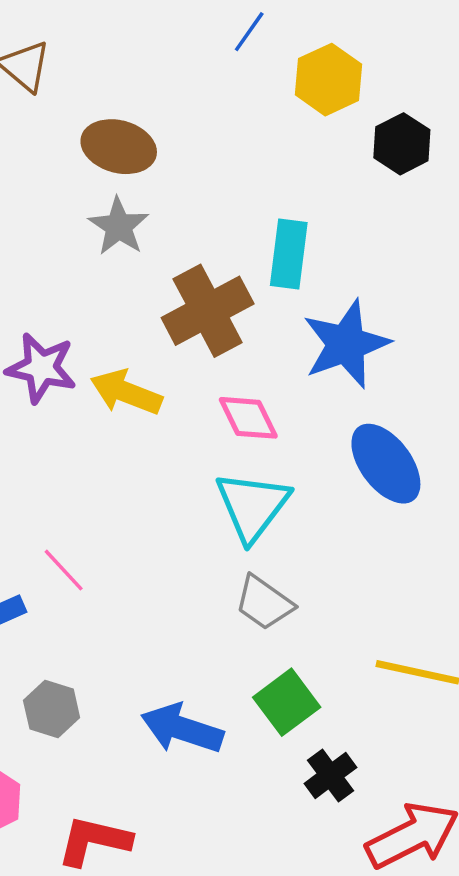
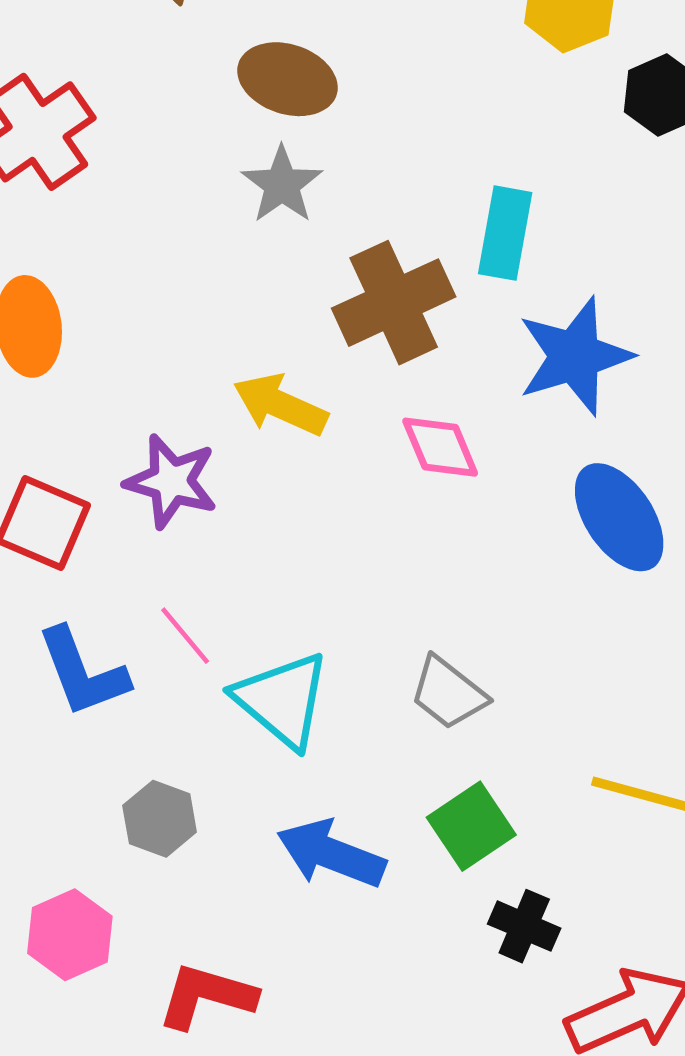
purple star: (41, 368) -> (171, 481), moved
cyan triangle: (252, 506) -> (282, 700), moved, turned -30
black cross: (330, 775) -> (524, 926), turned -33

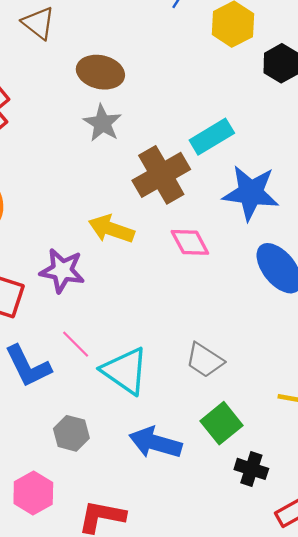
cyan rectangle: (505, 233) -> (212, 137), turned 54
blue star: (575, 356) -> (251, 193), turned 30

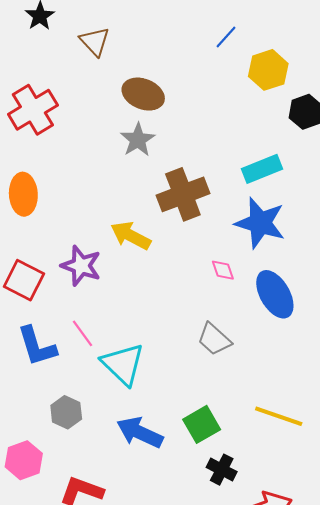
cyan rectangle: (212, 137) -> (262, 169), moved
pink diamond: (190, 242) -> (223, 270), moved, size x0.7
gray trapezoid: (205, 360) -> (214, 339), moved

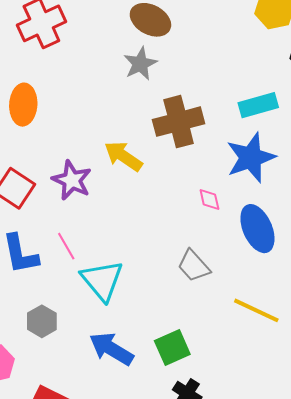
blue star: (260, 223) -> (251, 158), turned 30
yellow line: (279, 416) -> (256, 310), moved

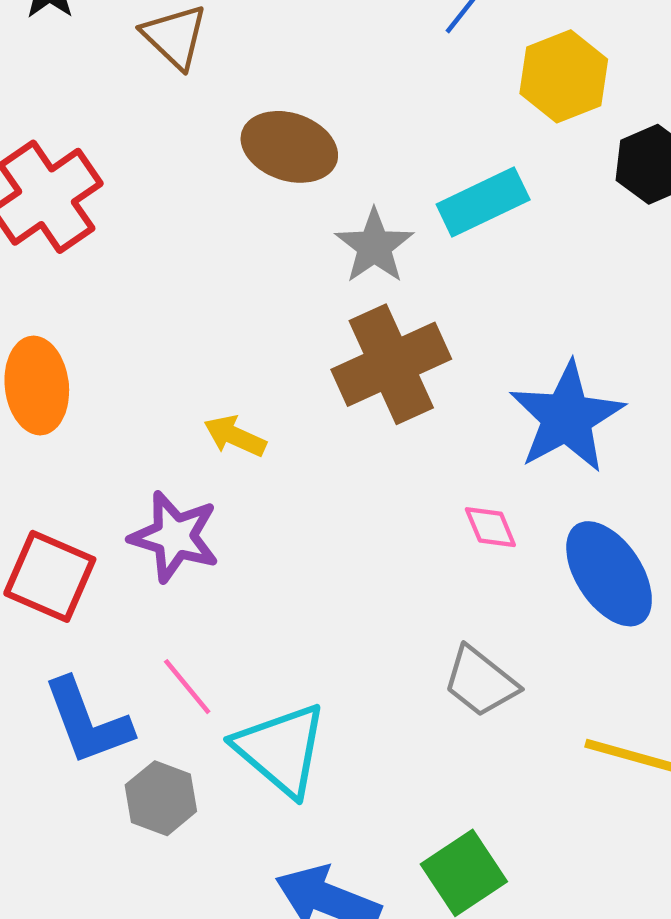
gray star: (140, 64) -> (374, 246), moved
cyan rectangle: (258, 105) -> (483, 202), moved
yellow arrow: (123, 156) -> (235, 436), moved, size x0.7
gray hexagon: (42, 321) -> (161, 798), moved

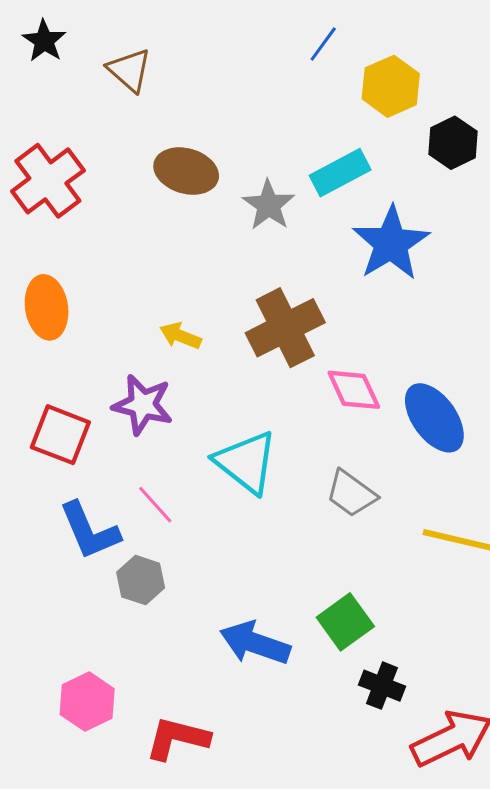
brown ellipse: (289, 147) -> (186, 171), moved
brown cross: (391, 364) -> (285, 328), moved
blue star: (567, 417) -> (391, 243), moved
pink diamond: (490, 527) -> (354, 390), size x1.5
cyan triangle: (281, 749) -> (246, 462), moved

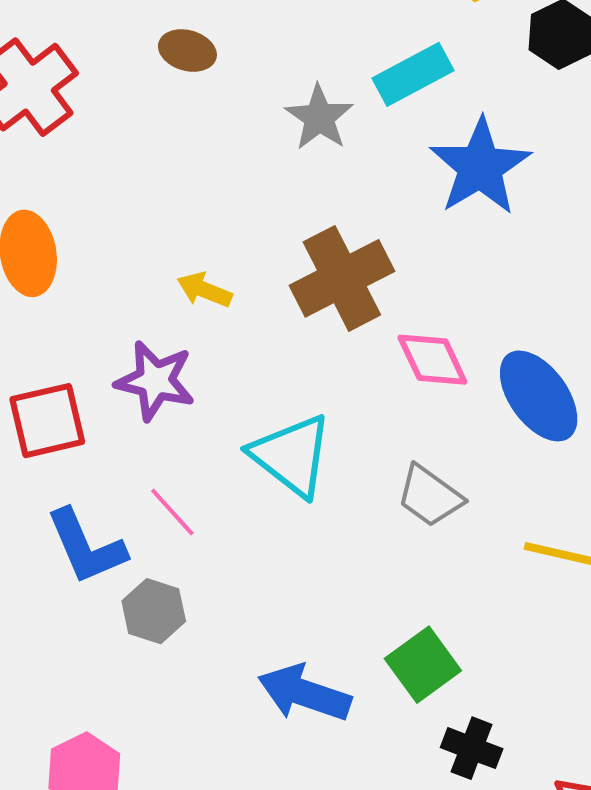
brown ellipse: (186, 171) -> (187, 51), moved, size x0.7
red square: (60, 435) -> (47, 421), turned -34

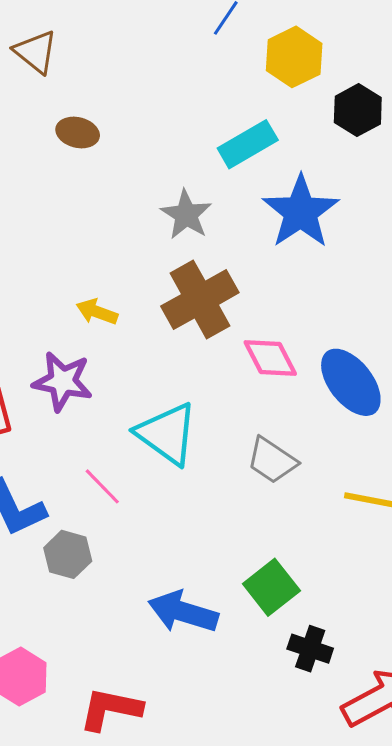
gray star: (319, 117) -> (186, 215), moved
pink line: (172, 512) -> (102, 486), moved

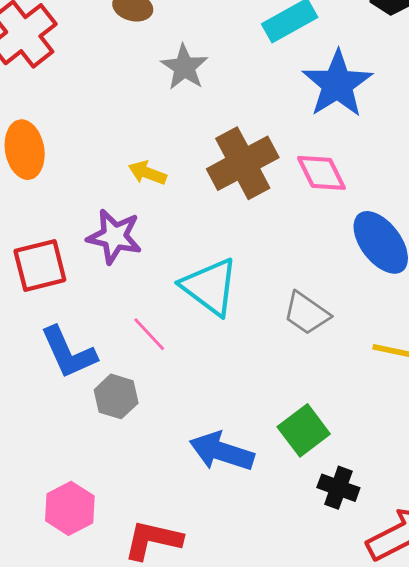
gray star: (186, 215) -> (184, 67), moved
pink diamond: (270, 358) -> (321, 173), moved

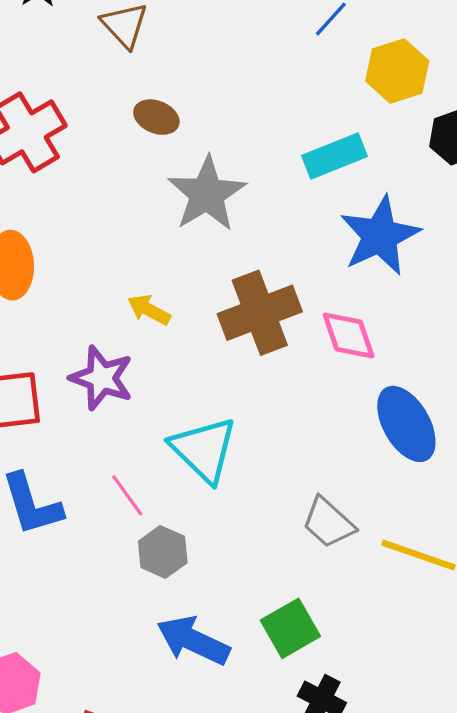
gray star: (184, 67) -> (207, 194), size x1.4
gray trapezoid: (306, 313) -> (328, 523), moved
gray hexagon: (116, 396) -> (163, 552), moved

